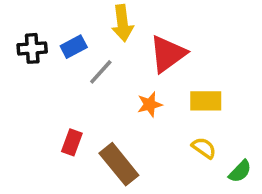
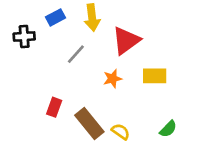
blue rectangle: (74, 47) -> (55, 17), moved
yellow semicircle: (204, 148) -> (121, 132), moved
green semicircle: (240, 171) -> (168, 129), moved

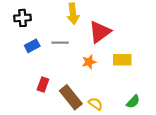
blue rectangle: (55, 17) -> (32, 46), moved
black cross: (24, 36) -> (23, 18), moved
gray line: (76, 54) -> (60, 43), turned 49

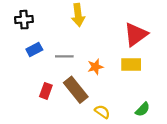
red triangle: (100, 32) -> (136, 35), moved
gray line: (60, 43) -> (64, 56), moved
brown rectangle: (71, 97) -> (76, 90), moved

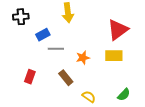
blue rectangle: (34, 49) -> (43, 35), moved
brown rectangle: (76, 90) -> (66, 78), size x0.7
red rectangle: (46, 91) -> (30, 77), moved

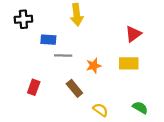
red triangle: (118, 30) -> (133, 34), size x0.7
blue rectangle: (43, 35) -> (48, 40), turned 32
green semicircle: (124, 95) -> (140, 108), turned -104

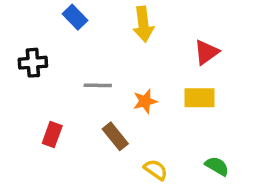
yellow arrow: (77, 15) -> (143, 24), moved
black cross: (23, 19) -> (33, 63), moved
blue rectangle: (48, 40) -> (75, 17), moved, turned 42

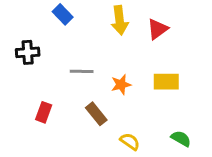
red triangle: (206, 52) -> (158, 29), moved

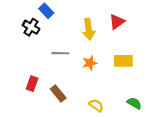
yellow arrow: (120, 20) -> (89, 29), moved
black cross: (28, 52) -> (31, 27), moved, turned 35
brown rectangle: (96, 114) -> (58, 93), moved

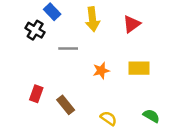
yellow arrow: (89, 29) -> (93, 19), moved
gray line: (60, 53) -> (68, 49), moved

